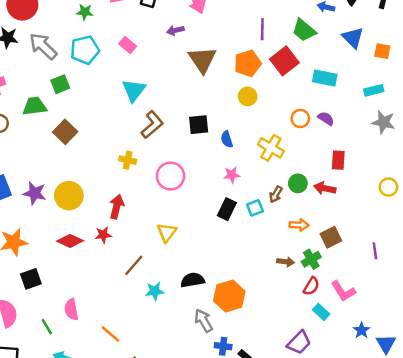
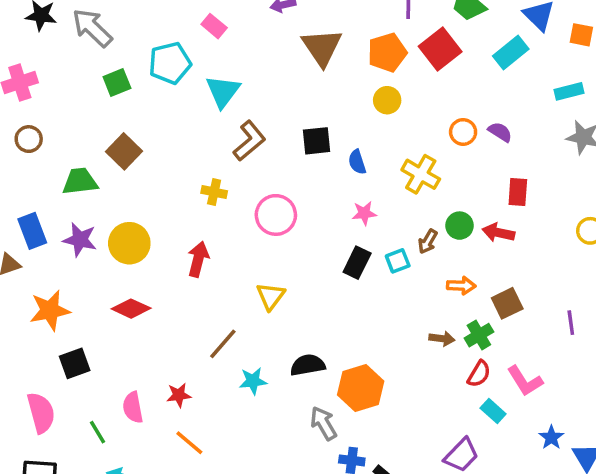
cyan pentagon: (85, 50) -> (170, 63), moved
cyan rectangle: (325, 78) -> (511, 52), moved, turned -50
green trapezoid: (35, 106) -> (80, 181), moved
red star: (103, 235) -> (179, 395), moved

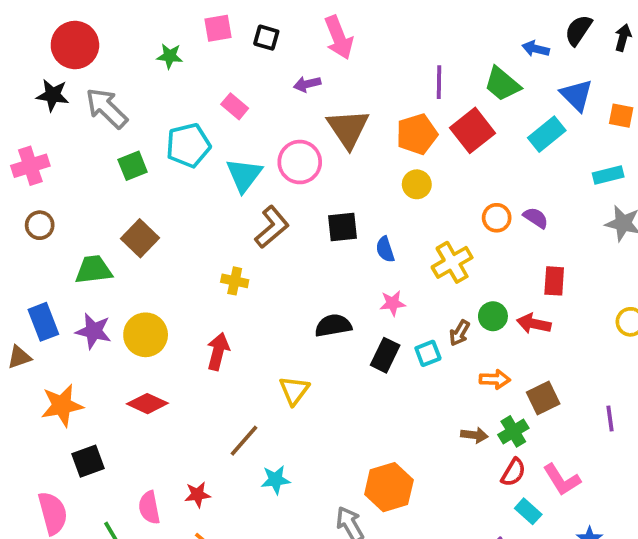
yellow cross: (421, 174) -> (452, 262), turned 30
pink circle: (276, 215) -> (300, 162), moved
black semicircle: (308, 365) -> (333, 326), moved

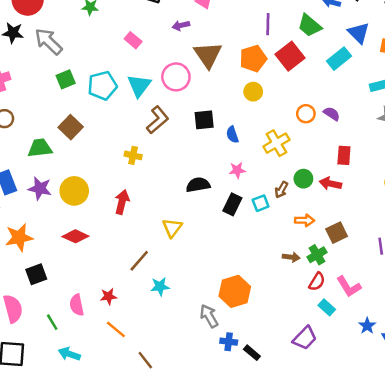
cyan pentagon: (188, 145) -> (102, 86), moved

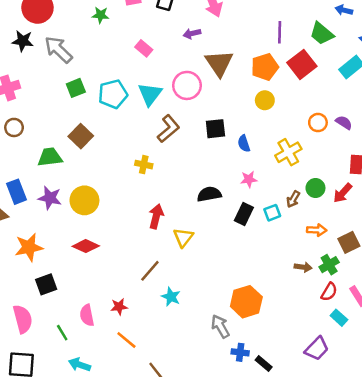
red arrow: (330, 184) -> (343, 193), turned -60
red arrow: (122, 202) -> (156, 216), moved
cyan star: (160, 287) -> (171, 297), turned 30

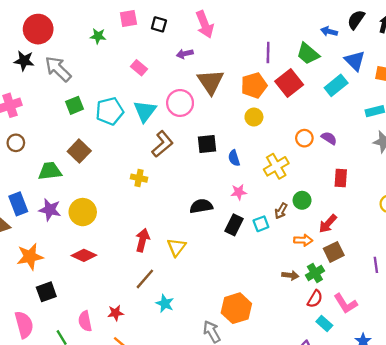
red arrow: (343, 193) -> (328, 224), moved
red arrow: (156, 216) -> (143, 240), moved

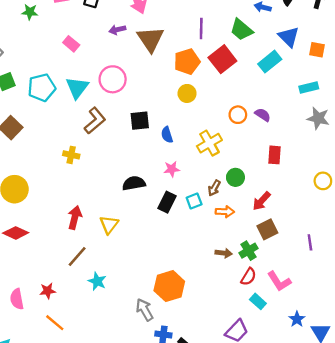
brown triangle: (211, 82) -> (150, 39), moved
orange arrow: (303, 240) -> (225, 212), moved

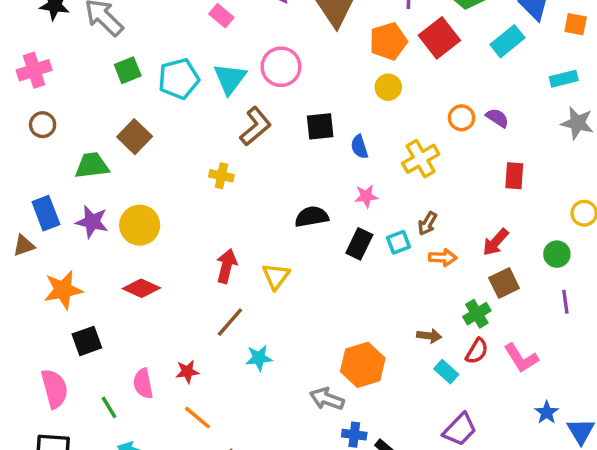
green circle: (235, 177) -> (557, 254), moved
brown arrow: (224, 253) -> (429, 336), moved
cyan star: (97, 281) -> (259, 358), turned -30
cyan rectangle: (258, 301) -> (446, 372), moved
gray arrow: (144, 310) -> (327, 399), turned -40

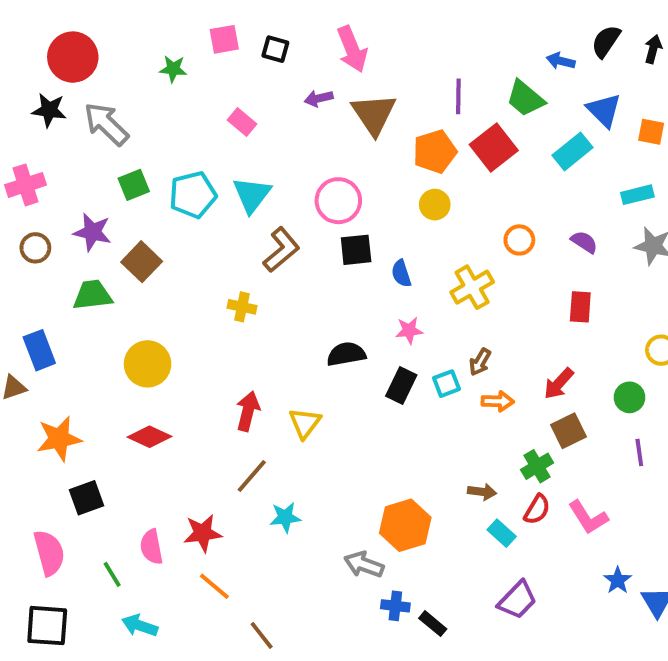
pink circle: (281, 67) -> (338, 201), moved
purple semicircle: (497, 118) -> (584, 242), moved
purple star: (92, 222) -> (92, 232), moved
red star: (187, 372) -> (203, 533), size x1.4

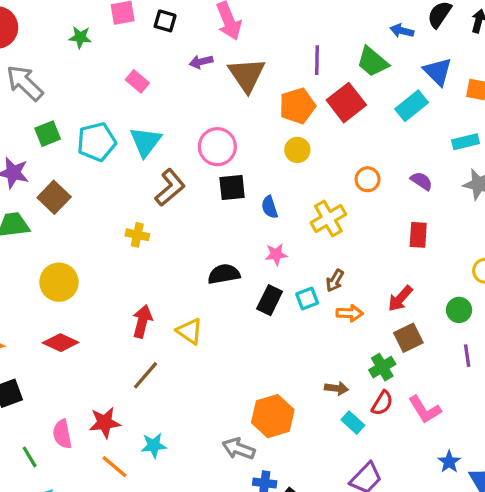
yellow triangle: (305, 423) -> (190, 331), turned -32
cyan star: (285, 517) -> (154, 445), moved

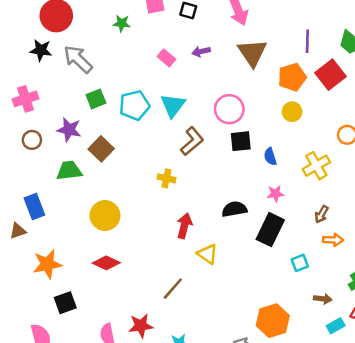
purple arrow: (201, 62) -> (201, 51), moved
cyan square: (307, 299) -> (300, 263), moved
black rectangle: (270, 300) -> (270, 230), size x1.4
red arrow: (142, 321) -> (184, 226), moved
cyan rectangle: (353, 423) -> (336, 326), turned -72

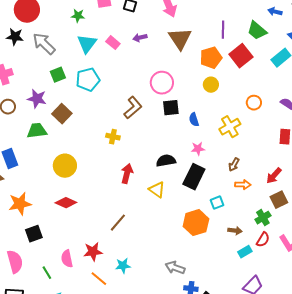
cyan triangle: (173, 105) -> (87, 44), moved
yellow triangle: (207, 254) -> (157, 190), moved
orange hexagon: (273, 321) -> (196, 223), moved

